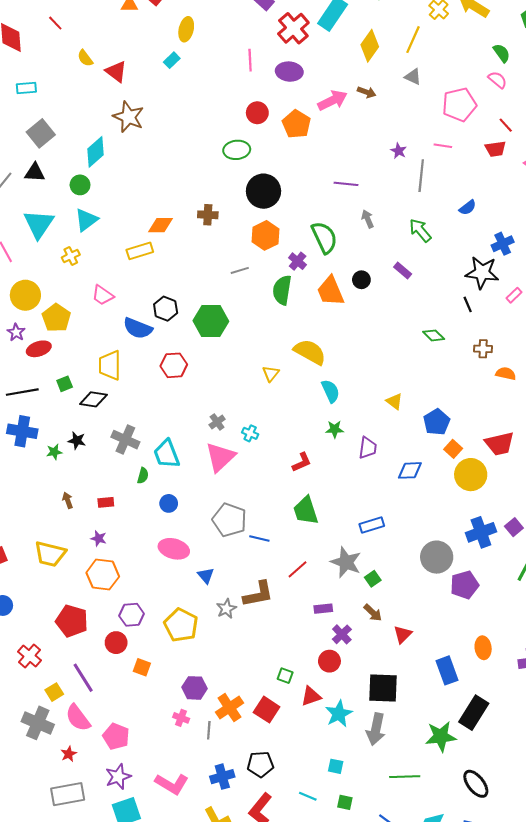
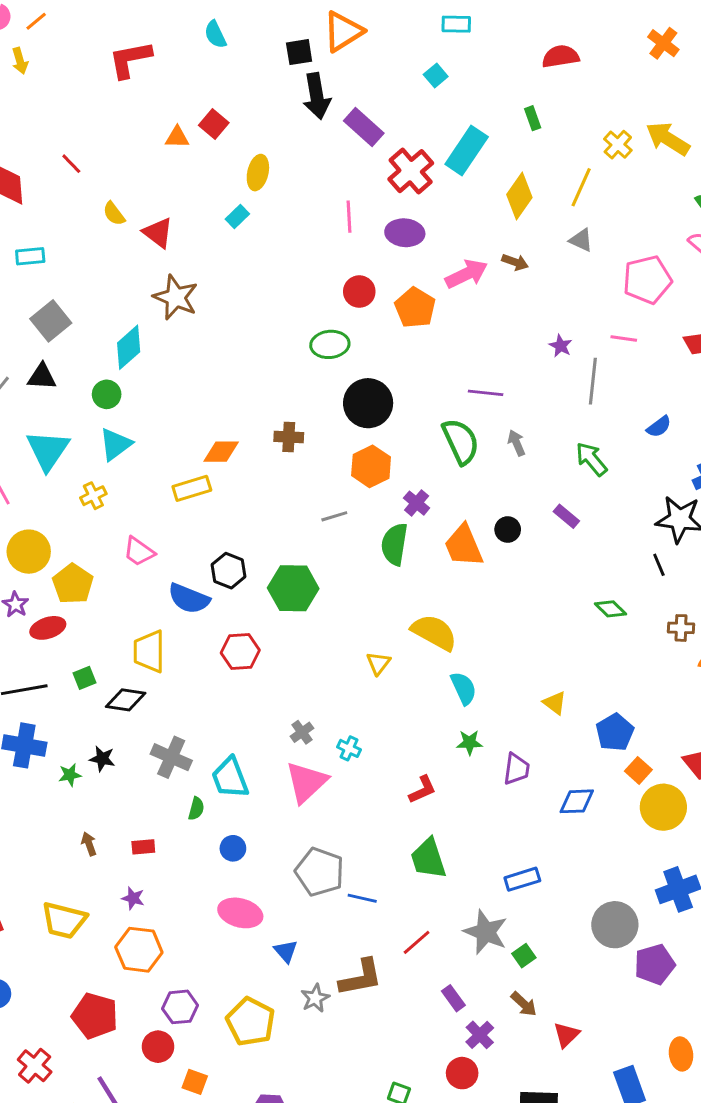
green semicircle: (324, 237) -> (461, 441), moved
purple rectangle: (323, 609) -> (453, 998), turned 60

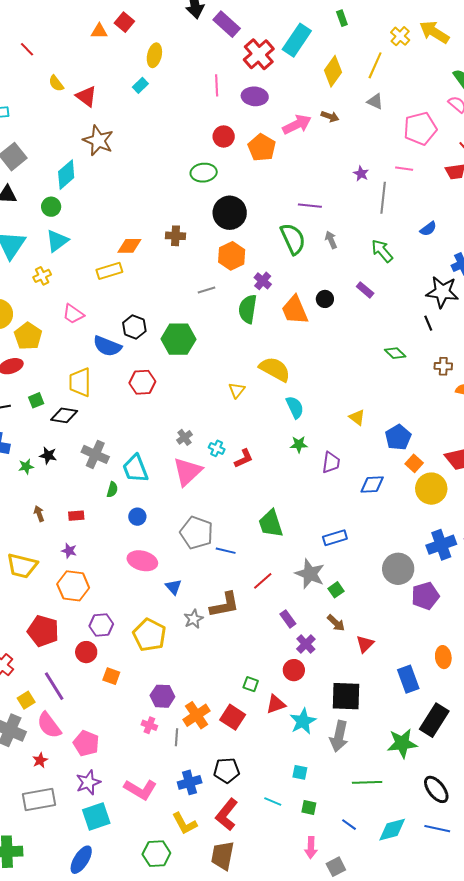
red L-shape: (422, 790) -> (244, 458), moved

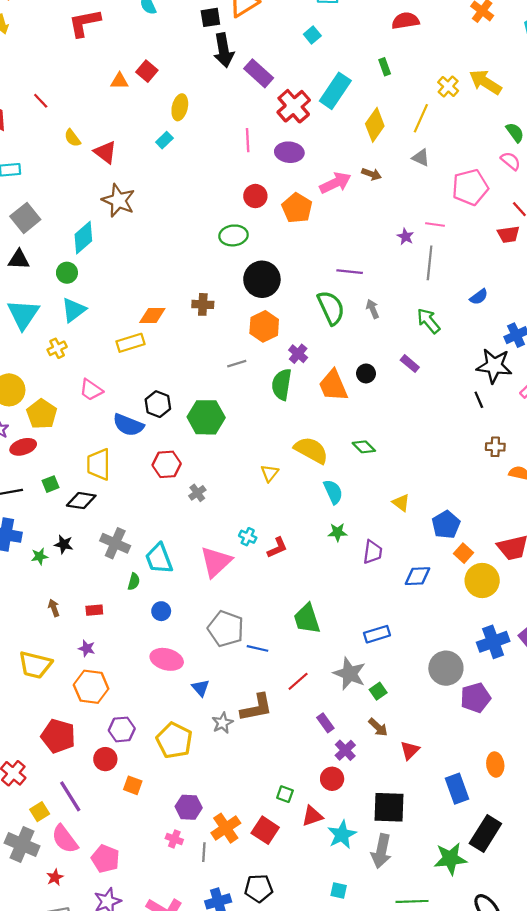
pink line: (404, 169) -> (435, 224), moved
green diamond: (395, 353) -> (364, 447), moved
gray cross: (185, 437) -> (197, 493), moved

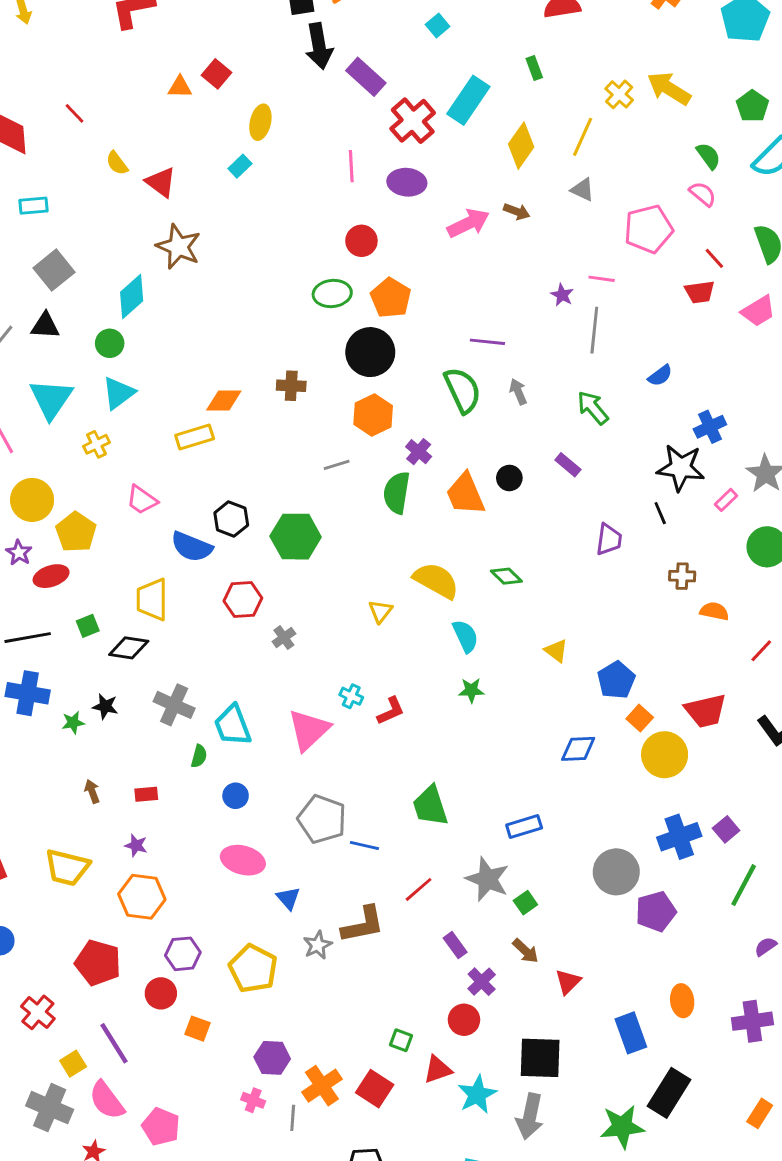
orange pentagon: (297, 208) -> (391, 298), moved
purple trapezoid: (373, 552) -> (609, 539), moved

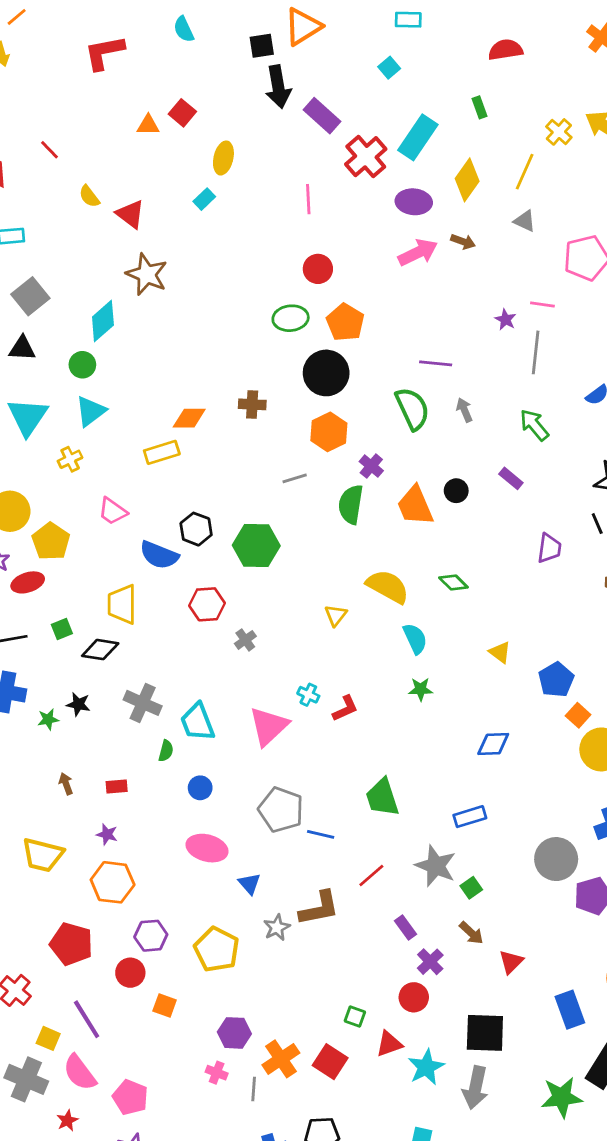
purple ellipse: (407, 182) -> (414, 202), moved
blue diamond: (578, 749) -> (493, 744), moved
yellow square: (73, 1064) -> (48, 1038), turned -35

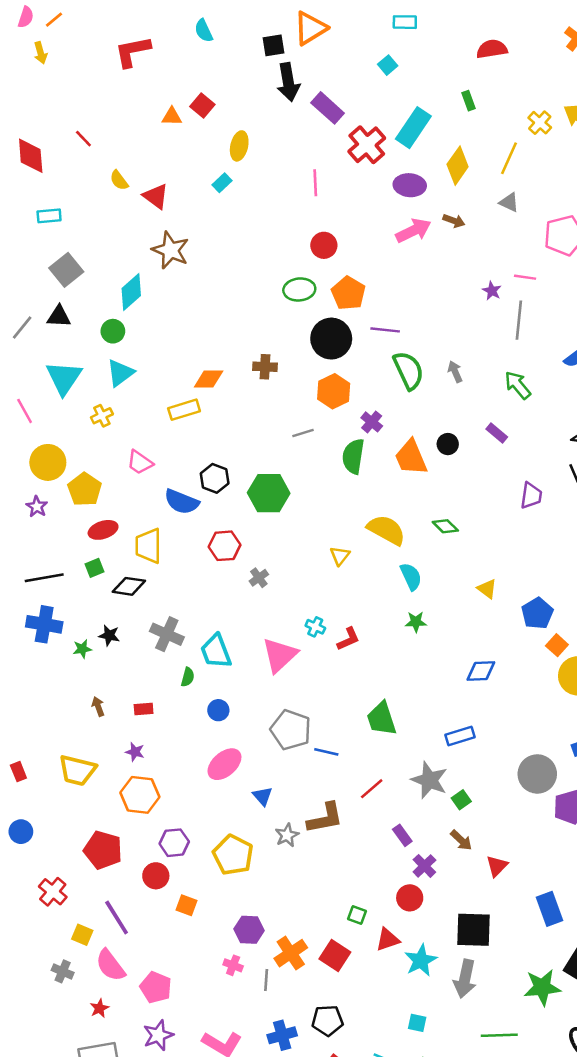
purple line: (436, 363) -> (385, 330), moved
red ellipse: (28, 582) -> (103, 530), moved
pink ellipse: (207, 848) -> (224, 764), turned -56
gray cross: (26, 1079) -> (63, 971), size x0.6

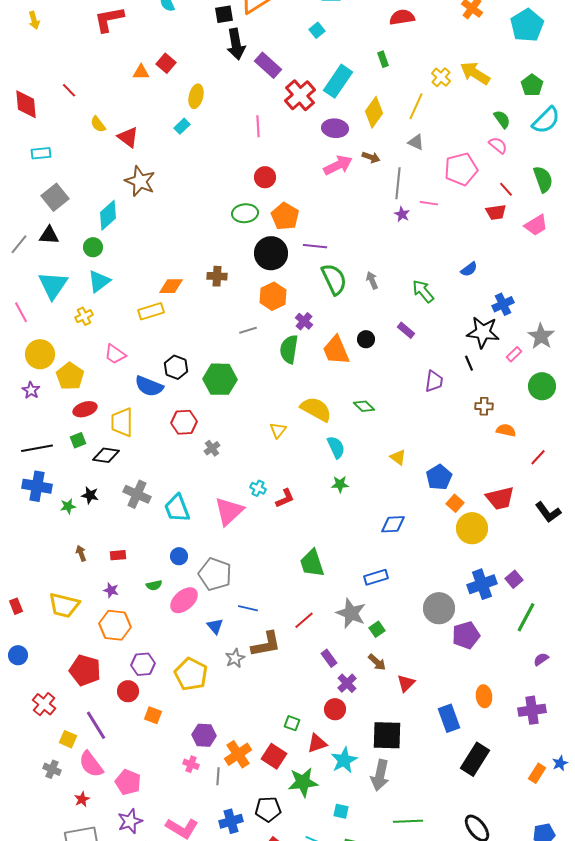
gray line: (519, 320) -> (398, 183), moved
green semicircle: (188, 677) -> (154, 585), moved, turned 63
gray pentagon: (291, 730) -> (215, 574), moved
blue line: (326, 752) -> (248, 608), moved
green star: (542, 987) -> (303, 782), moved

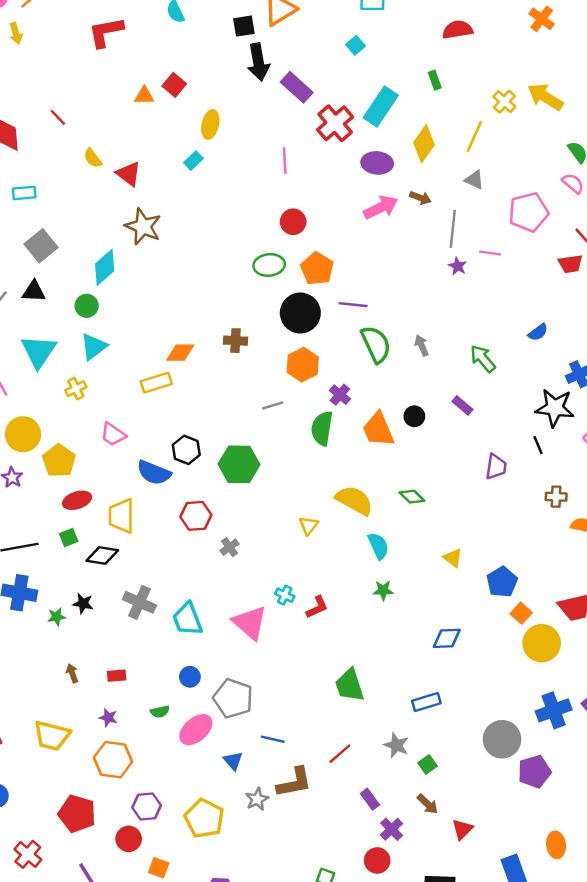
pink triangle: (229, 511) -> (250, 623), turned -36
gray star: (351, 613) -> (396, 745), size x0.7

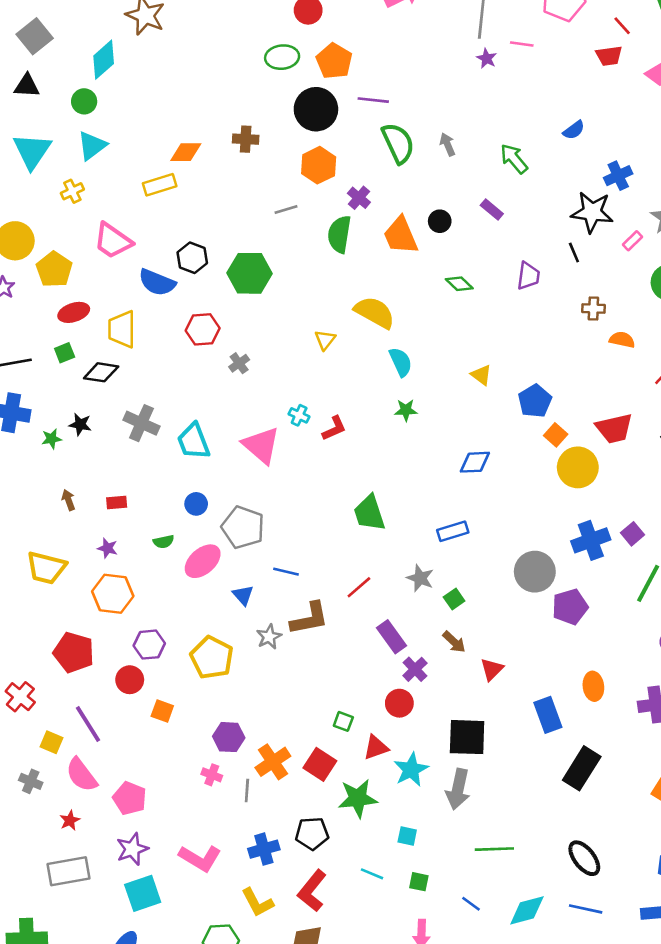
pink trapezoid: (113, 434) -> (113, 241), size x1.4
green diamond: (412, 497) -> (459, 284), moved
purple rectangle: (370, 799) -> (392, 637), size x1.4

